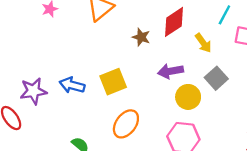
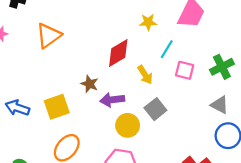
brown star: (141, 37) -> (90, 84), moved

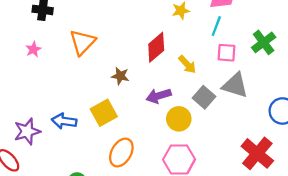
cyan line: (167, 49) -> (216, 26), moved
brown star: (90, 84) -> (120, 76), moved
gray triangle: (220, 105) -> (235, 85), moved, size x1.4

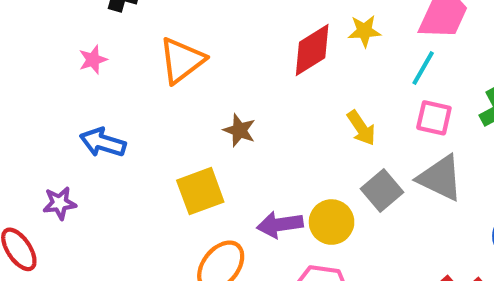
red diamond: (156, 47) -> (312, 50), moved
purple arrow: (159, 96) -> (280, 225), moved
blue arrow: (64, 121) -> (103, 143), moved
purple star: (27, 131) -> (60, 203), size x0.7

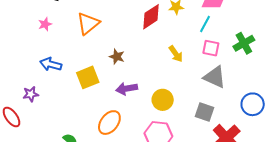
yellow square: (200, 191) -> (88, 77), moved
gray square: (382, 191) -> (205, 112), moved, turned -30
purple arrow: (280, 225) -> (127, 89), moved

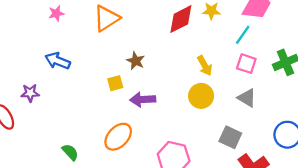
yellow square: (88, 77) -> (115, 83), moved, size x0.6
gray triangle: (215, 77) -> (247, 98), size x0.7
yellow circle: (163, 100) -> (201, 96), moved

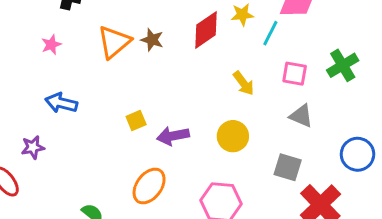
cyan line: (243, 35) -> (270, 33), moved
brown star: (136, 61) -> (152, 40), moved
yellow circle: (201, 96) -> (233, 136), moved

